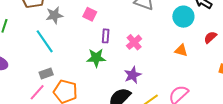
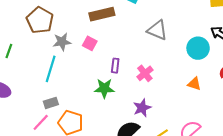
pink square: (90, 14) -> (90, 43), moved
cyan line: (45, 41) -> (51, 69), turned 50

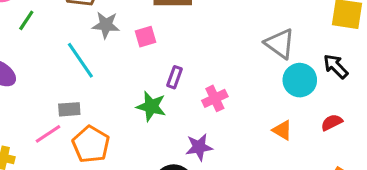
gray triangle: (157, 30) -> (280, 44), moved
pink square: (90, 43) -> (146, 37), turned 32
cyan line: (51, 69) -> (80, 60), turned -65

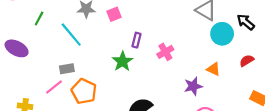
green line: (26, 20) -> (39, 18), moved
green star: (151, 106) -> (122, 61), turned 30
purple star: (199, 147) -> (193, 86), moved

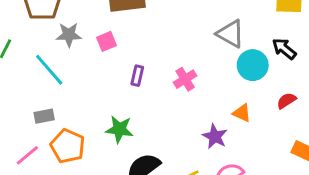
pink cross: (165, 52) -> (185, 79), moved
green star: (122, 61) -> (119, 129), moved, turned -30
purple star: (193, 86) -> (215, 136), turned -30
pink line: (54, 87) -> (27, 155), moved

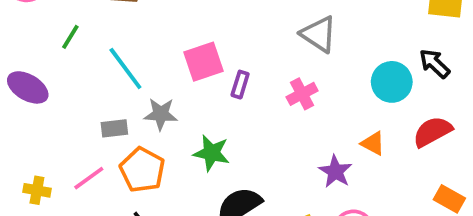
gray triangle: (231, 34) -> (319, 34), moved
gray star: (69, 35) -> (161, 114), moved
pink square: (106, 41) -> (203, 62), moved, size x1.5
red semicircle: (286, 101) -> (432, 132), size x1.5

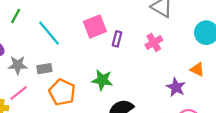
gray star: (161, 114) -> (18, 65), moved
pink line: (89, 178) -> (19, 93), moved

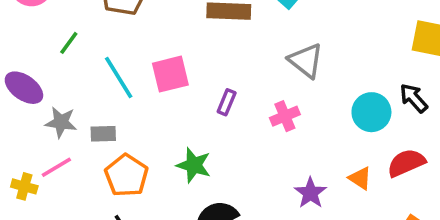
pink square: (95, 27) -> (170, 74), moved
orange triangle: (197, 69) -> (360, 178), moved

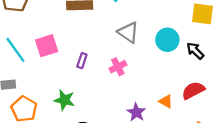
cyan circle: (371, 112) -> (167, 40), moved

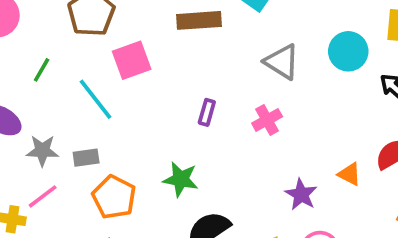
cyan circle: (167, 40) -> (348, 51), moved
pink square: (47, 46) -> (132, 60), moved

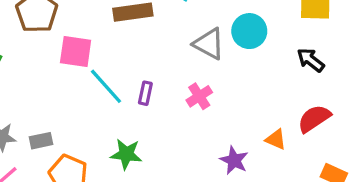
cyan circle: (348, 51) -> (249, 31), moved
pink square: (132, 60) -> (76, 51), turned 32
cyan line: (95, 99) -> (106, 86), moved

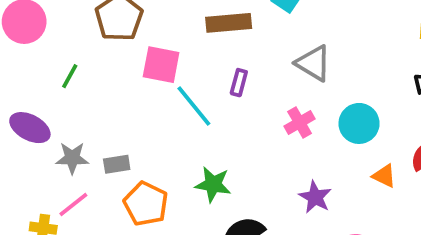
cyan circle: (249, 31) -> (359, 123), moved
purple rectangle: (145, 93) -> (239, 83), moved
purple star: (234, 160) -> (315, 197), moved

